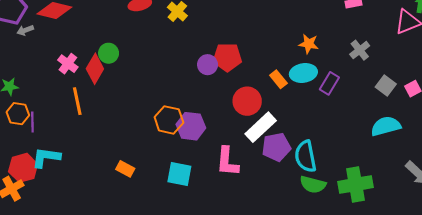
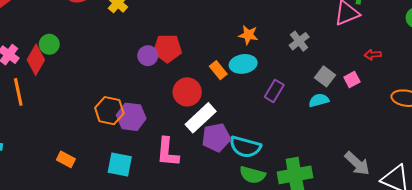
purple rectangle: (329, 83) -> (274, 91), moved
cyan semicircle: (386, 126) -> (319, 100), moved, size x0.7
cyan semicircle: (306, 156) -> (245, 147), turned -64

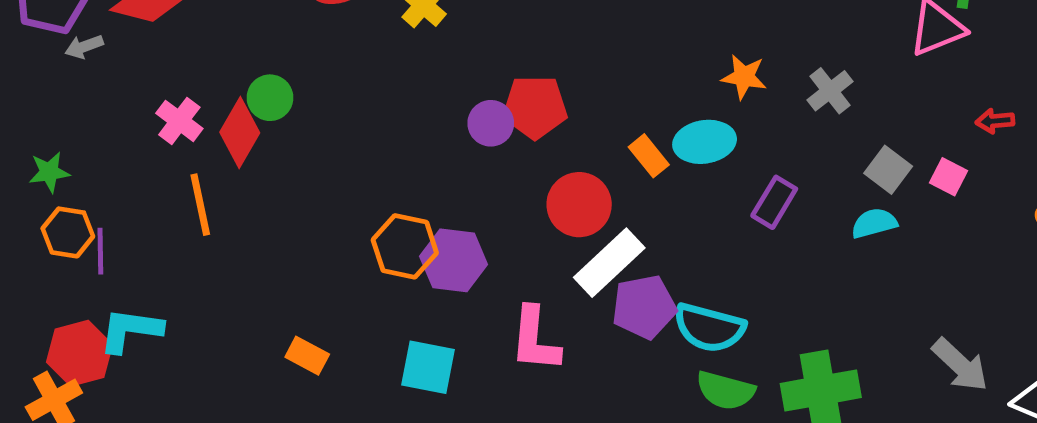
orange star: (248, 35) -> (744, 77), moved
pink square: (352, 80) -> (949, 177), turned -35

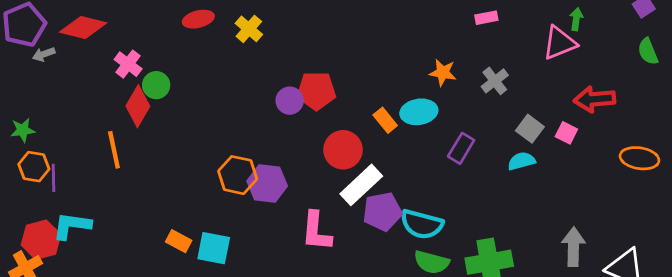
pink cross: (179, 121) -> (128, 64), moved
red arrow: (995, 121) -> (595, 99), size x1.8
gray arrow: (960, 365) -> (573, 247), turned -132
cyan square: (428, 367) -> (214, 248), moved

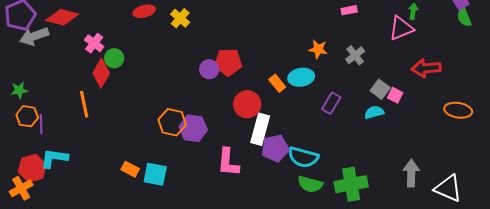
green semicircle: (648, 51) -> (464, 17), moved
gray arrow: (44, 54) -> (34, 36), size x1.8
pink square: (566, 133) -> (395, 95), moved
white rectangle: (361, 185) -> (260, 129), turned -32

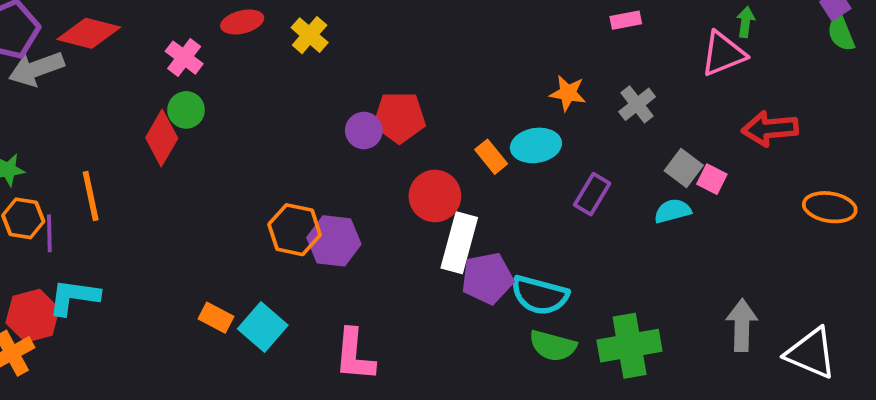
pink cross: (94, 43) -> (184, 58), moved
orange line: (84, 104) -> (91, 196), moved
pink L-shape: (228, 162) -> (354, 355), moved
cyan square: (155, 174) -> (263, 327), turned 30

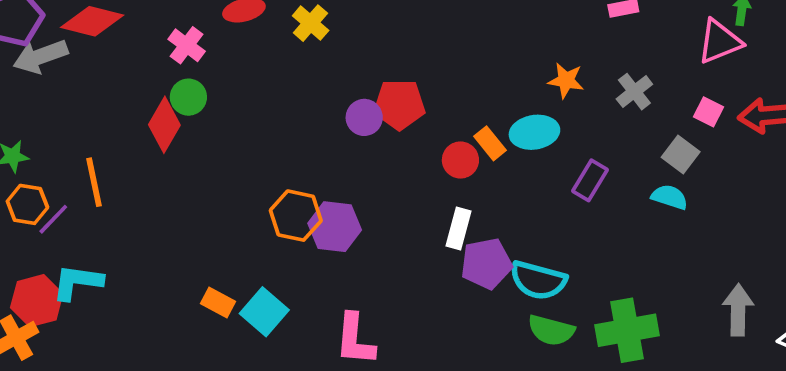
pink square: (712, 179) -> (708, 112), moved
red circle: (435, 196) -> (460, 160), moved, size x0.7
cyan semicircle: (673, 211) -> (670, 197), turned 33
purple line: (49, 233) -> (53, 219), turned 45
white rectangle: (459, 243) -> (459, 228), size x0.7

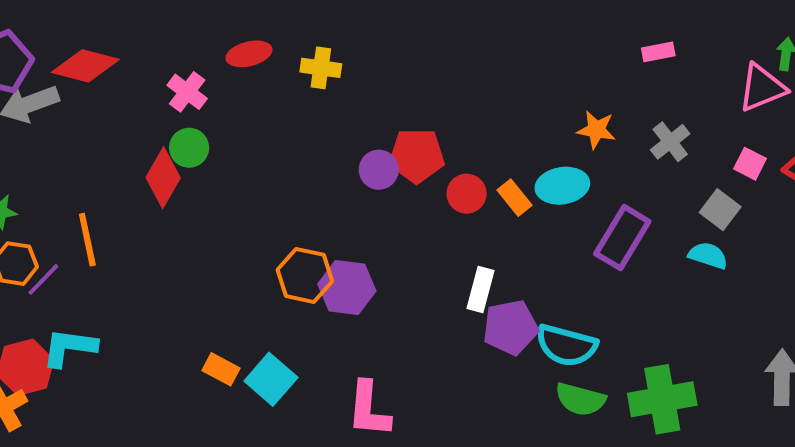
yellow cross: (311, 23) -> (321, 68), turned -33
red circle: (460, 160) -> (467, 194), moved
purple rectangle: (590, 180) -> (622, 238), size x1.4

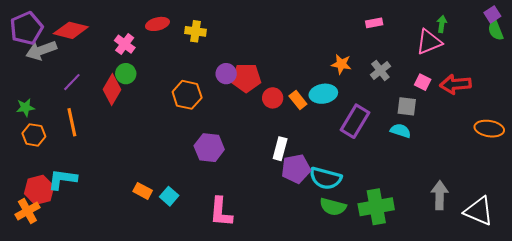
purple circle: (379, 170) -> (226, 74), moved
gray square: (720, 210) -> (407, 106), turned -30
orange hexagon: (305, 275) -> (187, 95), moved
purple line: (43, 279) -> (72, 82), moved
cyan square: (271, 379) -> (169, 196), size x0.7

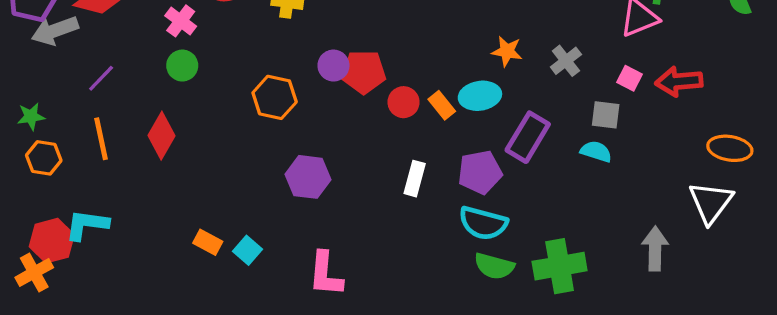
red diamond: (112, 89) -> (162, 136), moved
purple pentagon: (296, 169) -> (480, 172), moved
white triangle: (479, 211) -> (711, 202), moved, turned 44

